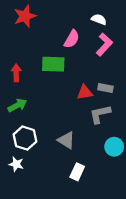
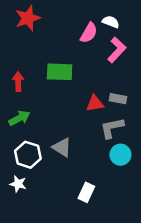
pink semicircle: (72, 39) -> (89, 33), moved
gray triangle: (66, 140) -> (62, 147), moved
cyan circle: (114, 147) -> (120, 155), moved

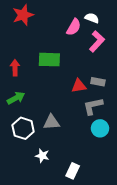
gray triangle: (62, 147) -> (51, 122), turned -36
white star: (18, 184) -> (42, 156), moved
white rectangle: (86, 192) -> (73, 171), moved

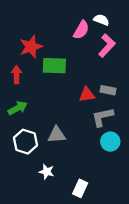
red star: (23, 15) -> (31, 47), moved

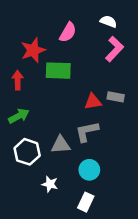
pink semicircle: (81, 30) -> (68, 32), moved
gray L-shape: (102, 117) -> (87, 132), moved
cyan circle: (110, 142) -> (89, 170), moved

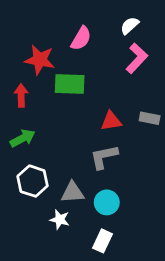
white semicircle: (108, 22) -> (130, 26), turned -63
red star: (33, 50) -> (40, 60), turned 30
gray rectangle: (116, 97) -> (150, 118), moved
gray triangle: (61, 145) -> (73, 192), moved

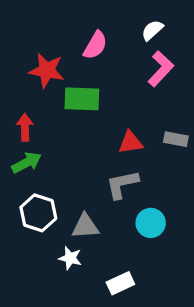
red arrow: (21, 95) -> (25, 127), moved
cyan circle: (107, 202) -> (151, 223), moved
white rectangle: (102, 241) -> (120, 283), turned 40

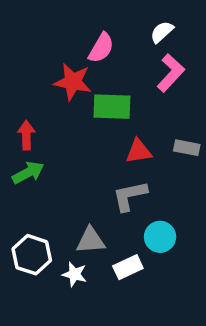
red star: (47, 70) -> (73, 82), moved
green rectangle: (82, 99) -> (112, 107), moved
white hexagon: (38, 213) -> (32, 255), moved
white rectangle: (120, 283) -> (128, 267), moved

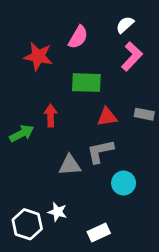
red star: (73, 82) -> (38, 56), moved
red arrow: (26, 135) -> (51, 116), moved
gray triangle: (91, 240) -> (70, 165), moved
white hexagon: (32, 255) -> (27, 224), moved
white rectangle: (128, 267) -> (99, 233), moved

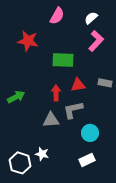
pink semicircle: (78, 37) -> (57, 16), moved
red arrow: (51, 116) -> (56, 93), moved
white rectangle: (99, 233) -> (87, 160), moved

